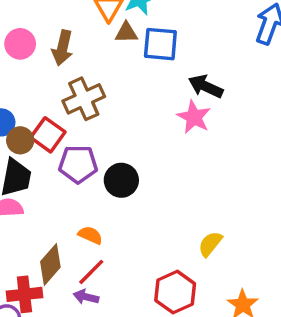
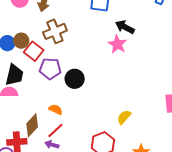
brown circle: (20, 140) -> (21, 41), moved

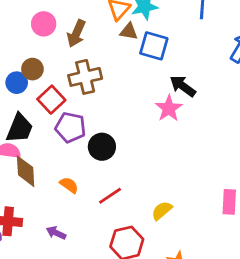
brown circle: (21, 41) -> (32, 69), moved
brown diamond: (32, 125) -> (26, 171), moved, turned -55
red line: (55, 130) -> (110, 196), moved

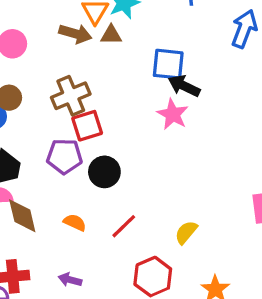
brown arrow: (76, 34) -> (75, 34), moved, turned -88
blue square: (154, 46) -> (168, 64), moved
red square: (51, 100) -> (87, 126), moved, turned 36

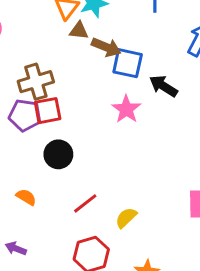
brown arrow: (75, 34) -> (106, 47), moved
black arrow: (184, 86) -> (163, 86), moved
purple pentagon: (64, 156) -> (25, 115), moved
red line: (124, 226) -> (85, 203), moved

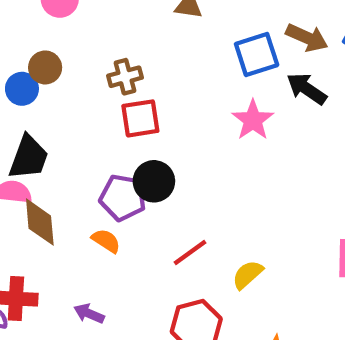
brown arrow: (106, 47) -> (307, 38), moved
blue square: (128, 63) -> (257, 54), turned -32
brown cross: (36, 82) -> (125, 77), size x0.7
purple pentagon: (25, 115) -> (123, 198), moved

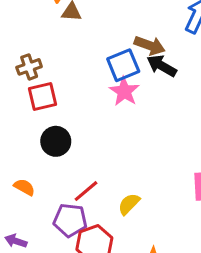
brown arrow: (307, 38) -> (150, 46), moved
blue square: (257, 54) -> (123, 65), moved
purple pentagon: (123, 198) -> (70, 220), moved

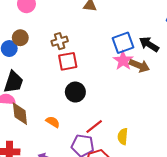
brown arrow: (150, 46) -> (139, 66), moved
yellow semicircle: (129, 204) -> (123, 136), turned -42

